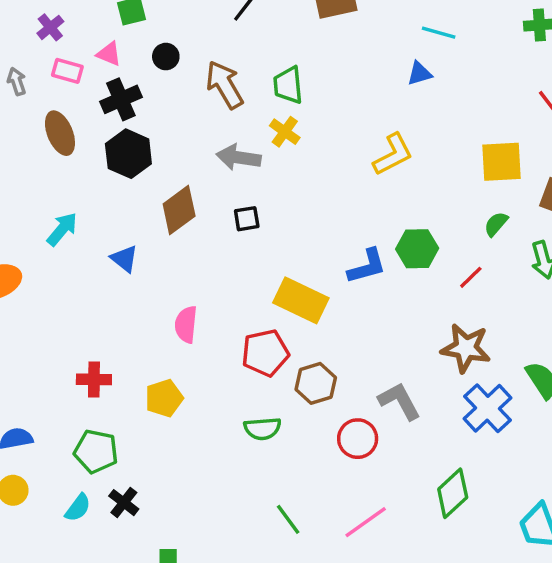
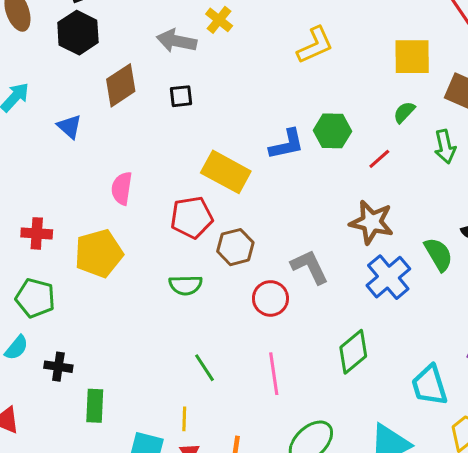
yellow pentagon: (164, 398) -> (99, 253), size x1.4
black cross: (124, 503) -> (58, 367), moved, turned -32
pink line: (366, 522) -> (274, 374), turned -66

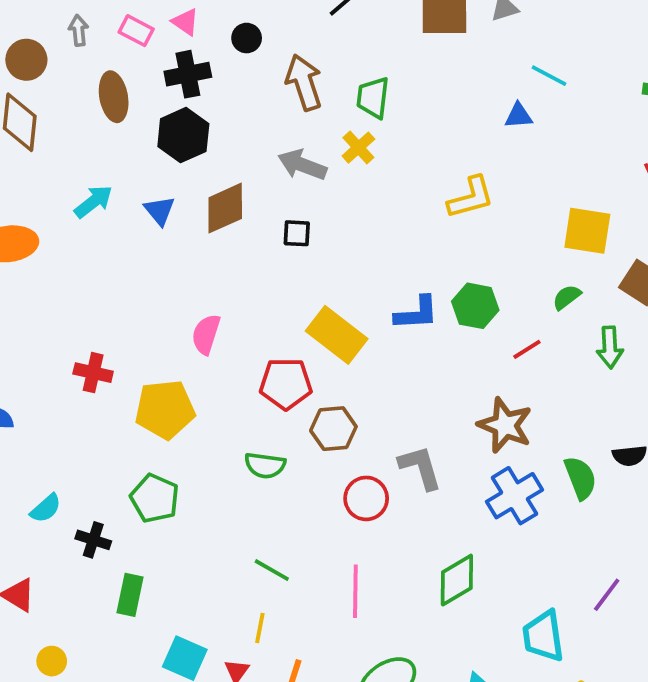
blue triangle: (69, 127) -> (160, 211), moved
green pentagon: (35, 298) -> (155, 498), moved
green line: (205, 368) -> (272, 570), turned -36
yellow line: (184, 419) -> (260, 628), moved

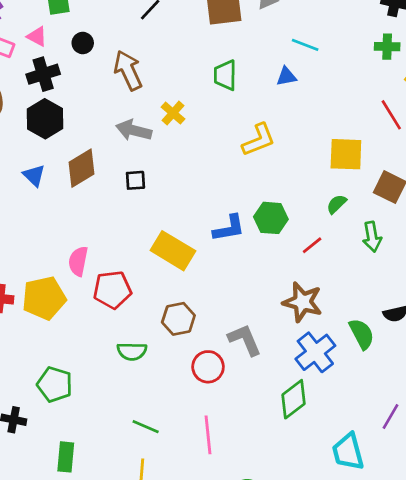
green trapezoid: (373, 98) -> (225, 75), moved
red pentagon: (286, 384) -> (112, 290), moved
yellow pentagon: (165, 409) -> (44, 298), moved
green diamond: (457, 580) -> (294, 399), moved
green rectangle: (130, 595) -> (66, 457), moved

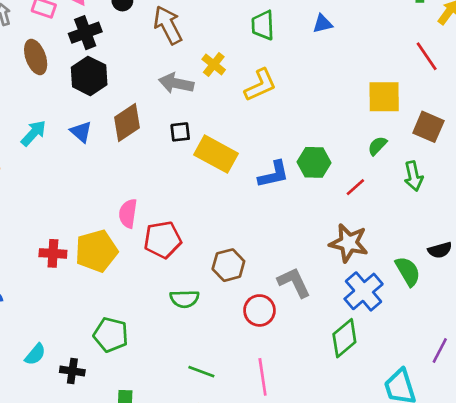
yellow L-shape: (259, 140) -> (260, 85), moved
yellow rectangle: (173, 251) -> (216, 154), moved

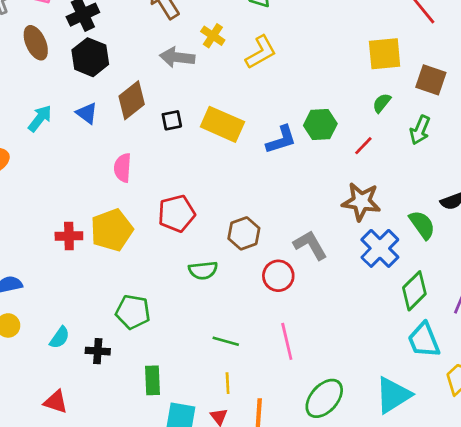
black square: (180, 132) -> (172, 120), moved
green arrow: (413, 176) -> (420, 130), turned 40
pink semicircle: (128, 213) -> (123, 168), moved
green diamond: (344, 338) -> (414, 291), moved

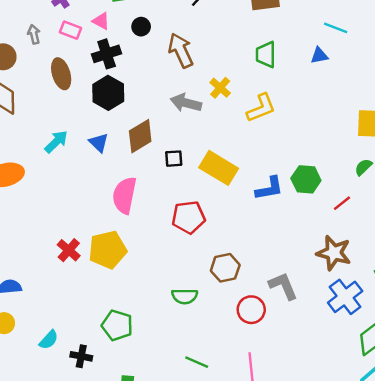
pink semicircle: (123, 168) -> (124, 195), size x1.4
red pentagon: (176, 214) -> (189, 217), moved
red cross: (69, 236) -> (69, 250), turned 35

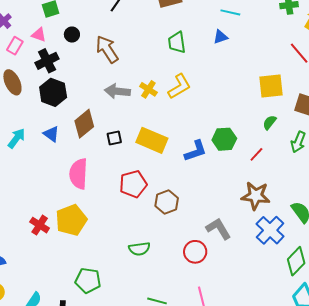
pink rectangle: (70, 30) -> (15, 46), turned -72
yellow cross: (220, 88) -> (148, 89), moved
brown hexagon: (225, 268) -> (167, 202), moved

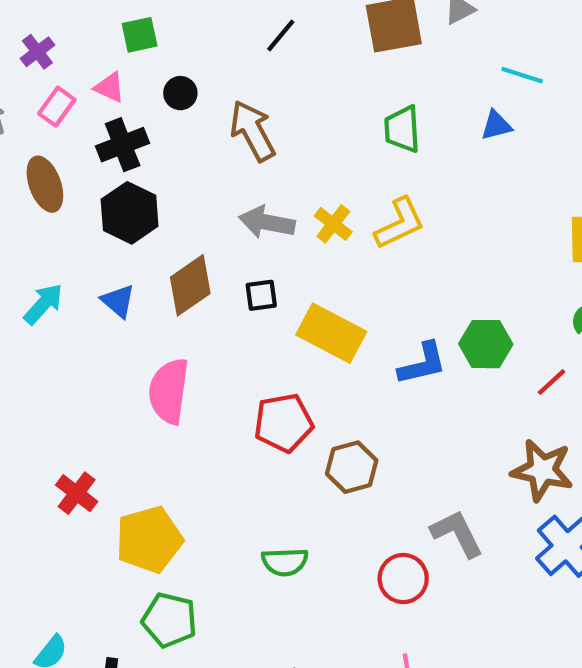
black square: (114, 138) -> (261, 295), moved
yellow pentagon: (71, 220) -> (149, 539), moved

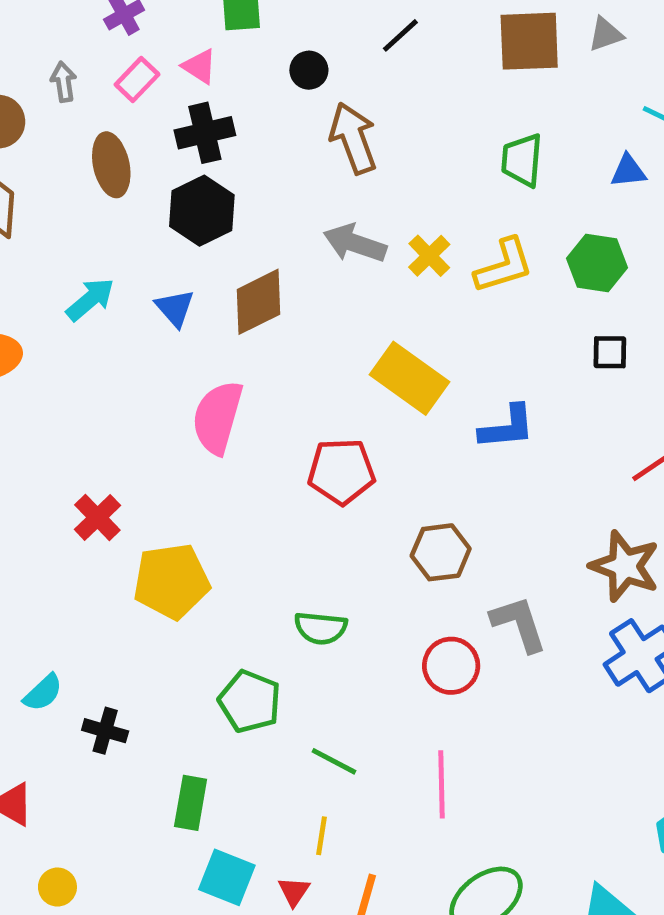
black circle: (180, 93) -> (309, 70), moved
black square: (261, 295) -> (610, 352), moved
green hexagon: (486, 344) -> (597, 263), moved
brown hexagon: (352, 467) -> (441, 552), moved
green pentagon: (169, 620) -> (250, 701), moved

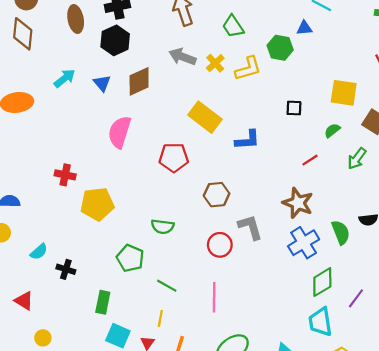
green trapezoid: (522, 160) -> (233, 26), moved, turned -40
green hexagon: (597, 263) -> (280, 48), moved
red cross: (97, 517) -> (65, 175), turned -36

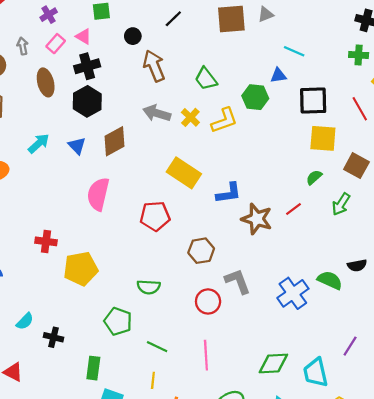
black square: (294, 108) -> (313, 101), moved, size x1.8
brown star: (298, 203) -> (257, 219), moved
green semicircle: (341, 232) -> (330, 280), turned -40
green diamond: (322, 282) -> (273, 363), moved, turned 32

